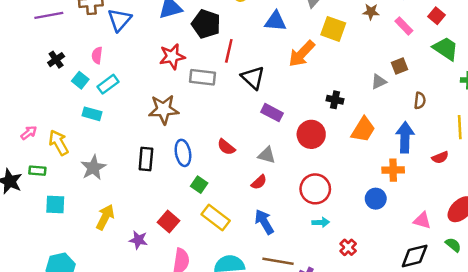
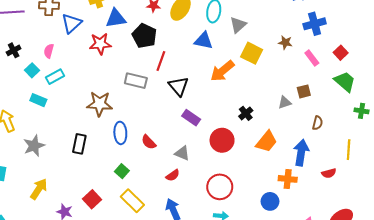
red star: (172, 57) -> (100, 44), moved
black cross: (335, 100) -> (246, 113), turned 32
blue ellipse: (183, 153) -> (120, 133), moved

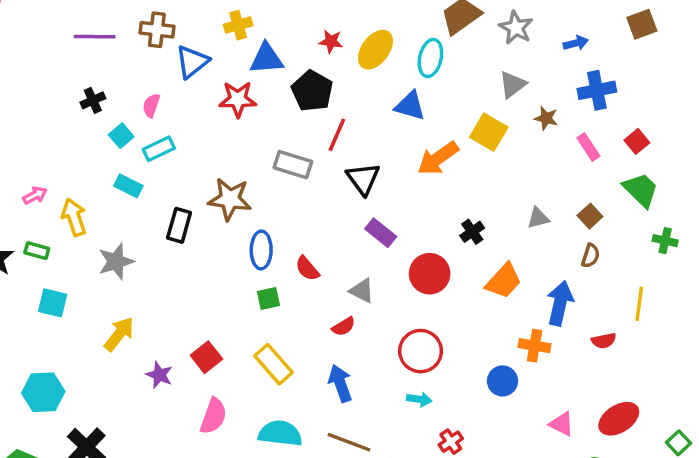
gray triangle: (238, 25) -> (513, 84), moved
brown square: (304, 91) -> (590, 216), moved, turned -32
black rectangle: (79, 144) -> (179, 225), moved
green square: (122, 171) -> (268, 299), moved, turned 32

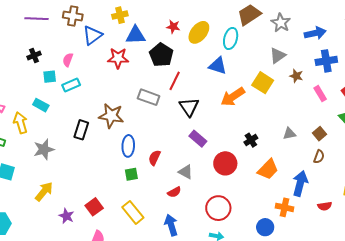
blue arrow: (576, 43) -> (315, 33), size x1.5
cyan square: (121, 136) -> (50, 77), turned 32
cyan rectangle: (128, 186) -> (41, 105), moved
red semicircle: (307, 269) -> (155, 158), turned 63

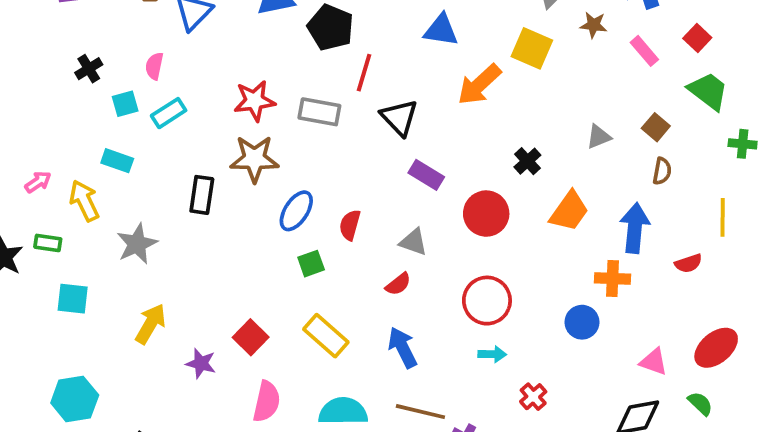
red star: (118, 58) -> (254, 101), moved
blue ellipse: (128, 146) -> (296, 211), turned 40

